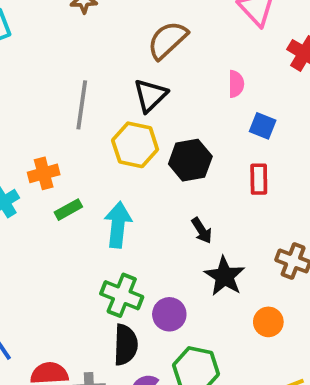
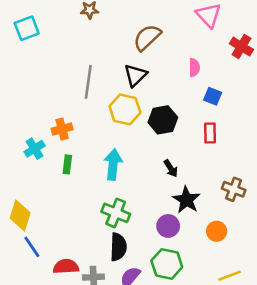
green rectangle: (68, 210) -> (67, 164), moved, turned -54
purple circle: (169, 314) -> (168, 226), moved

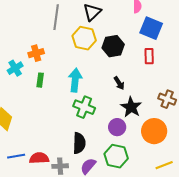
blue square: (213, 96) -> (151, 28), size x1.6
green cross: (116, 213) -> (84, 107), moved
orange circle: (217, 231) -> (154, 131), size x1.6
blue line: (32, 247) -> (16, 156), moved, turned -66

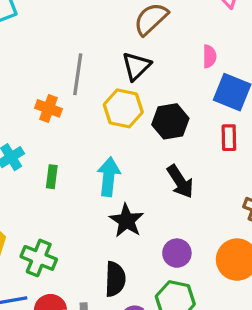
orange cross: (36, 53) -> (48, 108), moved, turned 35
black arrow: (119, 83) -> (180, 182), size x1.5
green cross: (84, 107) -> (39, 258), moved
black star: (131, 107) -> (127, 221), moved

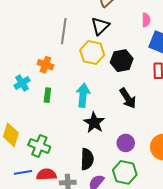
orange cross: (48, 108) -> (45, 65), moved

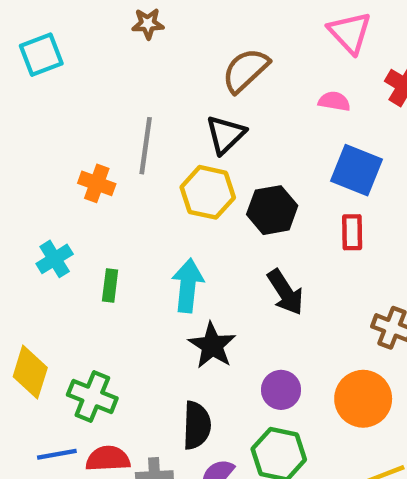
pink semicircle: (146, 20) -> (334, 101), moved, turned -80
orange cross: (45, 65) -> (97, 183), moved

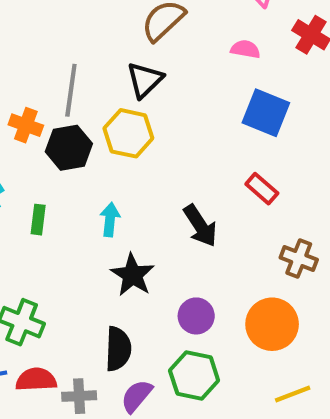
black hexagon: (272, 210) -> (69, 148), moved
red rectangle: (352, 232) -> (262, 189), moved, turned -48
cyan arrow: (188, 286) -> (110, 220), size x0.7

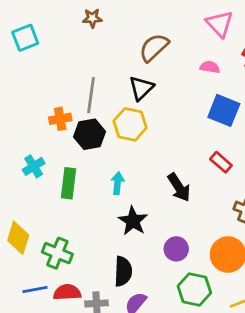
orange cross: (26, 125) -> (60, 119), turned -30
green rectangle: (38, 220) -> (69, 183), size x1.5
green hexagon: (194, 375) -> (194, 289), moved

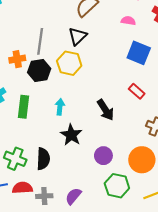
black semicircle: (123, 271) -> (43, 159), moved

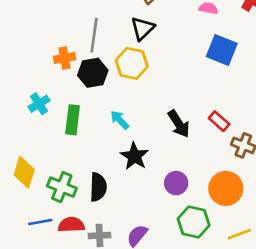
red rectangle: (137, 91) -> (219, 121), moved
cyan arrow: (60, 107) -> (120, 120), turned -49

